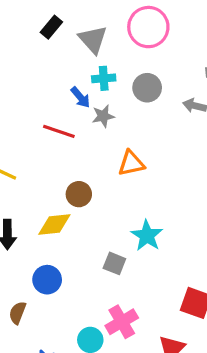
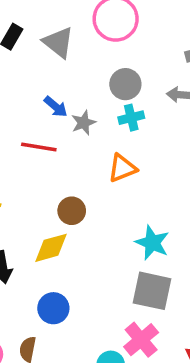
cyan cross: (104, 78) -> (131, 118), moved
gray square: (114, 263) -> (152, 291), moved, size x1.6

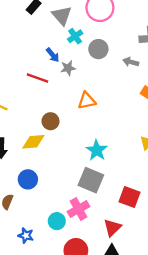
cyan cross: (131, 118) -> (75, 36), moved, turned -32

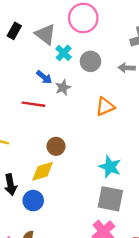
orange triangle: (87, 101) -> (105, 107), moved
blue circle: (28, 179) -> (33, 201), moved

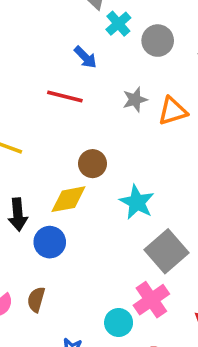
gray star: (63, 87) -> (135, 100), moved
cyan star: (110, 167) -> (137, 202), moved
gray square: (110, 199) -> (167, 251), turned 32

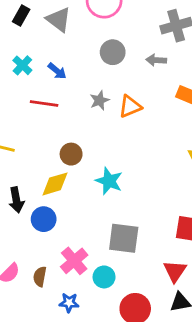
cyan cross: (118, 24) -> (22, 65), moved
gray square: (167, 251) -> (124, 238), moved, turned -36
brown semicircle: (36, 299) -> (40, 277), moved
pink cross: (151, 300) -> (74, 261), moved

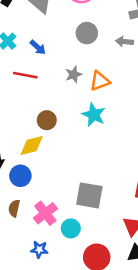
cyan star: (109, 181) -> (94, 115), moved
brown semicircle: (40, 277) -> (14, 208), moved

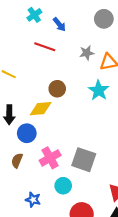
pink cross: (45, 213) -> (50, 158), moved

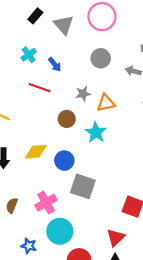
brown circle: (57, 89) -> (67, 119), moved
blue circle: (27, 133) -> (64, 161), moved
gray square: (84, 160) -> (83, 186), moved
cyan circle: (63, 186) -> (60, 231), size x1.5

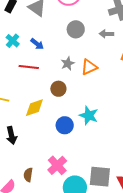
cyan star: (96, 132) -> (89, 115), moved
yellow diamond: (36, 152) -> (34, 108), moved
gray square: (83, 186) -> (100, 177), moved

